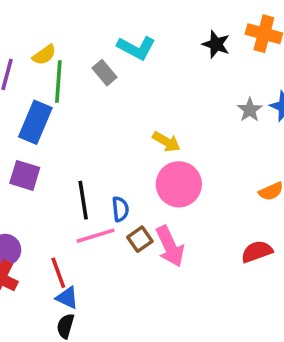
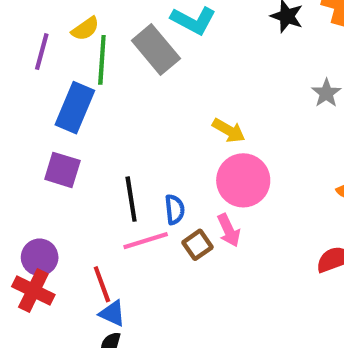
gray rectangle: (104, 73) -> (156, 49), size x1.6
pink arrow: (170, 246) -> (229, 230), moved, size x0.7

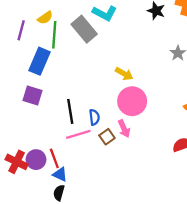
purple circle: (40, 257) -> (36, 160), moved

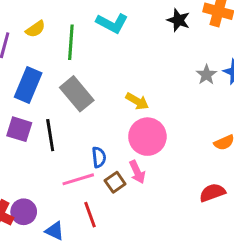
gray rectangle: (84, 29) -> (77, 94), moved
green line: (54, 35) -> (71, 42), moved
black line: (70, 111) -> (50, 135), moved
red line: (54, 158) -> (90, 215), moved

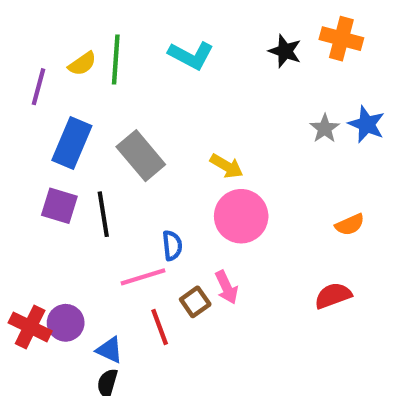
green line: (71, 42) -> (116, 60), moved
pink arrow: (137, 172) -> (227, 287), moved
brown square: (115, 182) -> (195, 302), moved

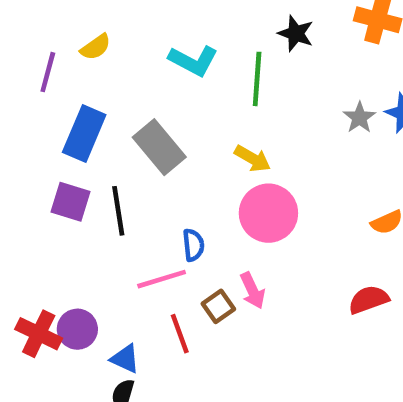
black star: (285, 51) -> (296, 33), moved
cyan L-shape: (191, 55) -> (193, 61), moved
green line: (116, 60) -> (257, 79), moved

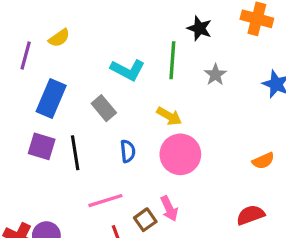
cyan L-shape: (193, 61) -> (128, 70), moved
gray star: (359, 118) -> (215, 75), moved
gray rectangle: (159, 147) -> (104, 108), size x0.7
blue semicircle: (193, 245) -> (128, 151), moved

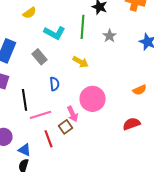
yellow semicircle: (59, 38) -> (30, 13), moved
black line: (75, 153) -> (24, 100), moved
pink circle: (180, 154) -> (92, 99), moved
pink arrow: (169, 209) -> (72, 114), moved

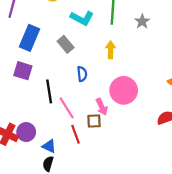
yellow arrow: (80, 62) -> (110, 50), turned -119
pink line: (40, 115) -> (67, 108), turned 75
brown square: (66, 127) -> (94, 121), turned 32

